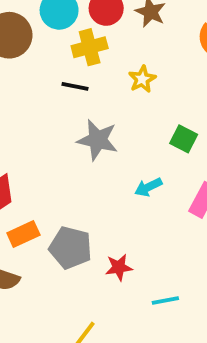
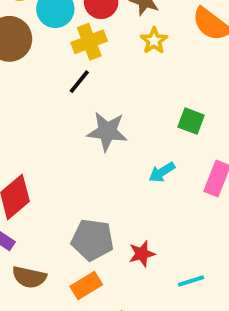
yellow star: (142, 79) -> (154, 41), moved
black line: (75, 86) -> (79, 82), turned -56
orange rectangle: (23, 234) -> (86, 285), moved

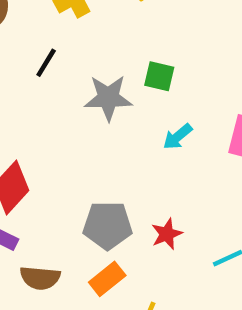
black line: (79, 82) -> (46, 63), moved
green square: (191, 121) -> (159, 76), moved

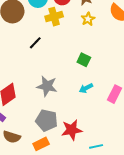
gray star: (108, 98) -> (47, 86), moved
red star: (167, 234) -> (72, 130), size x1.5

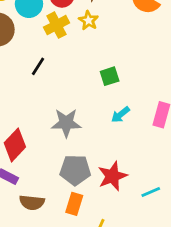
yellow star: (88, 19) -> (88, 20), moved
green square: (84, 60) -> (110, 76), turned -32
orange rectangle: (41, 144) -> (74, 204), turned -35

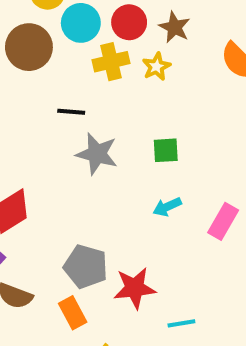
black line: (38, 66) -> (71, 112), turned 48
gray star: (66, 123) -> (97, 154), moved
orange rectangle: (74, 204) -> (73, 313), turned -60

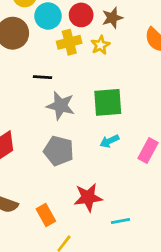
brown star: (175, 27) -> (112, 18), turned 30
green square: (166, 150) -> (108, 102), size x1.6
gray pentagon: (86, 267) -> (59, 151), moved

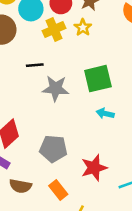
cyan arrow: (109, 141) -> (105, 113), turned 48
gray pentagon: (59, 151) -> (53, 149), moved

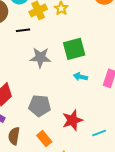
black line: (35, 65) -> (23, 30), moved
brown semicircle: (20, 186) -> (14, 136), turned 90

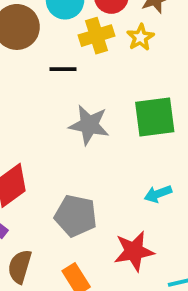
cyan arrow: (80, 77) -> (158, 194), moved, turned -40

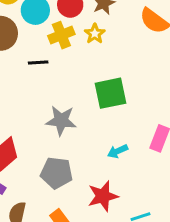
gray star: (89, 125) -> (61, 121), moved

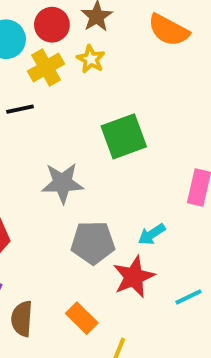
cyan arrow: (118, 151) -> (152, 234), moved
gray pentagon: (57, 173) -> (93, 243), moved

